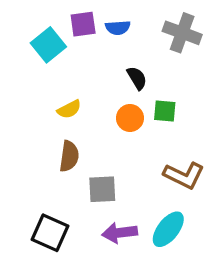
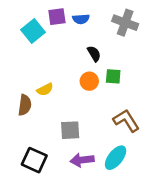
yellow semicircle: (69, 109) -> (45, 90), moved
brown semicircle: (69, 156) -> (25, 105), moved
brown L-shape: (184, 175) -> (126, 121), turned -148

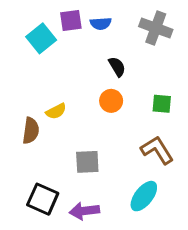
green square: (113, 76) -> (162, 104), moved
purple arrow: (82, 160) -> (84, 211), moved

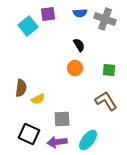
blue semicircle: (101, 24) -> (80, 13), moved
yellow semicircle: (56, 111) -> (38, 99), moved
gray square: (87, 162) -> (62, 119), moved
cyan ellipse: (144, 196) -> (88, 140), moved

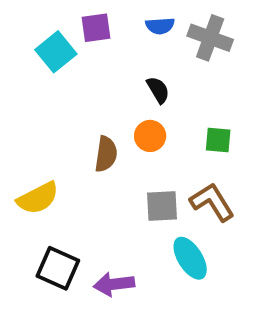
brown semicircle: (21, 88) -> (106, 154), moved
yellow semicircle: (38, 99) -> (38, 198), moved, size x1.5
gray square: (62, 119) -> (162, 206), moved
cyan ellipse: (88, 140) -> (190, 258), moved, turned -70

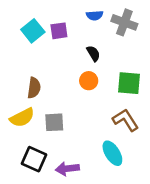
purple square: (96, 28) -> (59, 31), moved
green square: (218, 140) -> (129, 83), size x1.5
brown semicircle: (106, 154) -> (34, 88), moved
gray square: (162, 206) -> (54, 122), moved

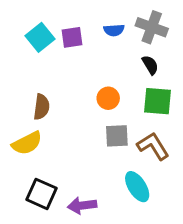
blue semicircle: (95, 15) -> (114, 30), moved
black semicircle: (93, 53) -> (150, 65), moved
gray square: (54, 122) -> (117, 136), moved

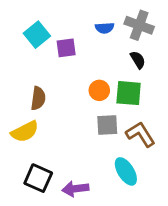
purple square: (72, 37) -> (66, 48), moved
green square: (157, 101) -> (129, 93), moved

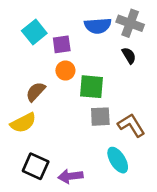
blue semicircle: (105, 28) -> (98, 26), size x1.5
orange circle: (99, 90) -> (65, 71), moved
green square: (129, 93) -> (92, 87), moved
brown semicircle: (38, 98) -> (36, 92), turned -145

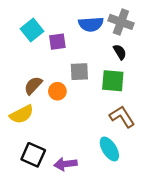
orange circle: (65, 71) -> (57, 91), moved
green square: (92, 87) -> (113, 81), moved
gray square: (100, 117) -> (79, 72), moved

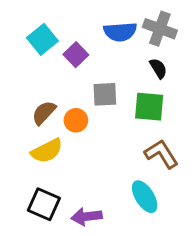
purple square: (57, 42) -> (76, 55), turned -36
yellow semicircle: (22, 114) -> (47, 151), moved

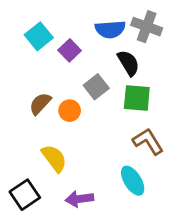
black semicircle: (158, 68) -> (128, 63), moved, size x1.4
gray square: (105, 94) -> (96, 87), turned -35
yellow semicircle: (47, 151) -> (54, 158), moved, turned -100
black square: (44, 204) -> (25, 195), moved, turned 32

